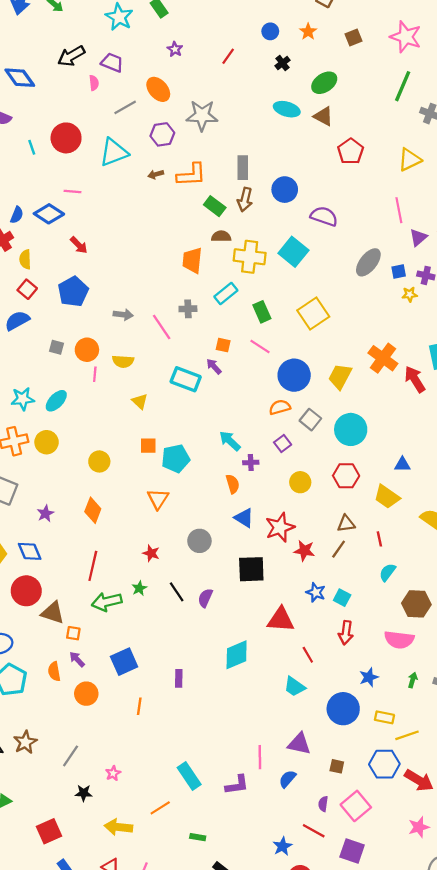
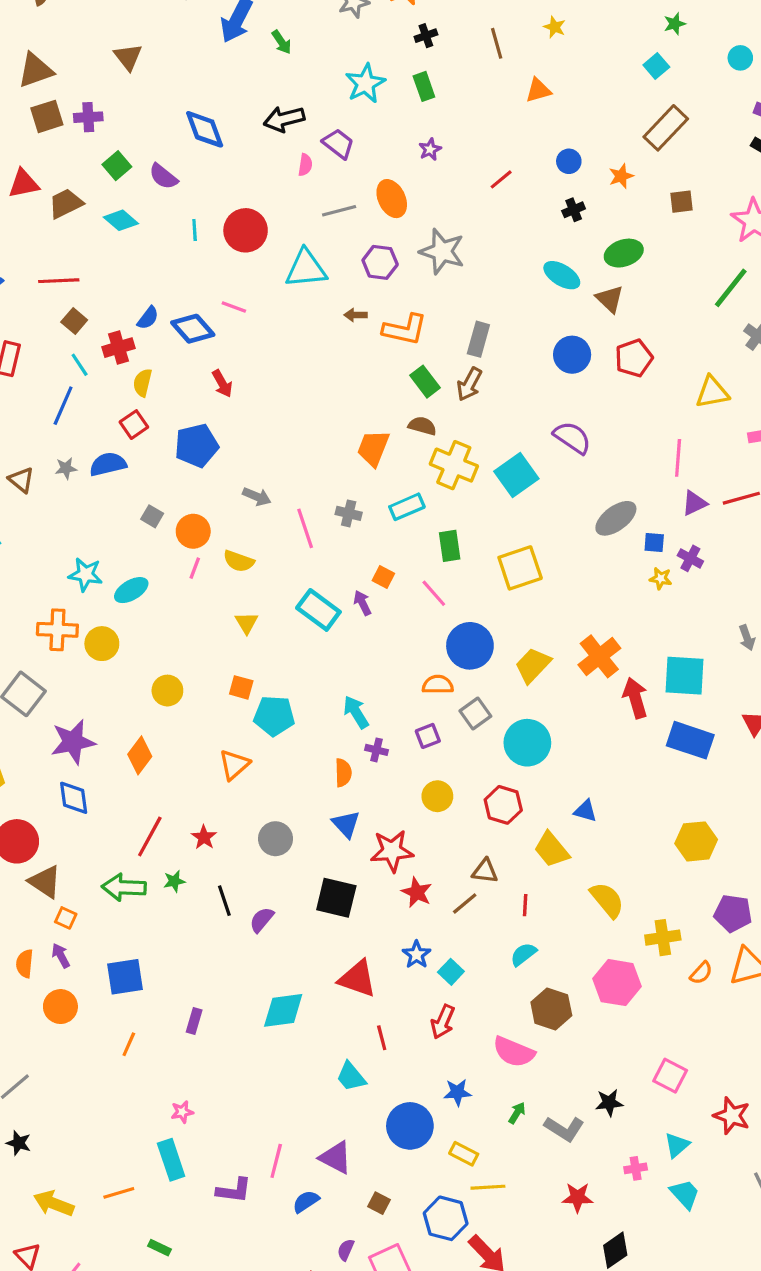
blue circle: (285, 190) -> (572, 355), moved
purple star: (45, 514) -> (73, 742), size x1.8
blue diamond: (30, 551) -> (74, 798), moved
red line: (93, 566) -> (150, 837), moved
pink star: (113, 773) -> (182, 1112), moved

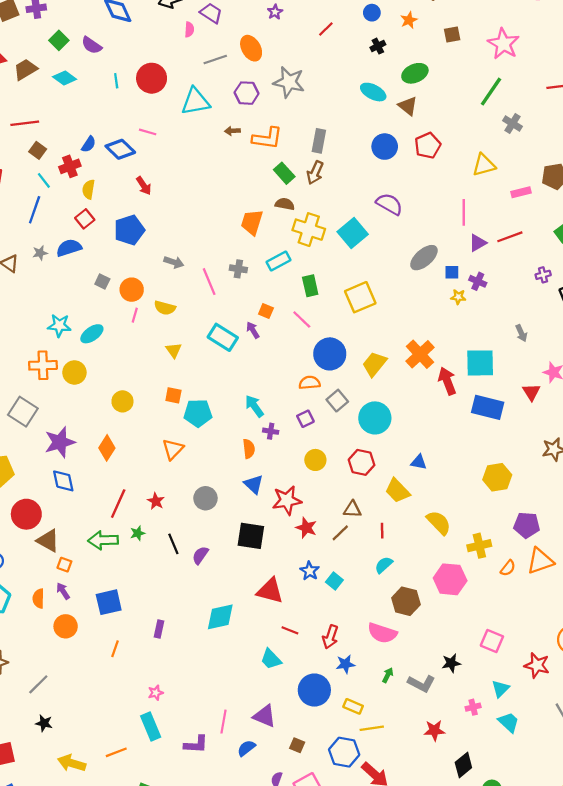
red arrow: (443, 1022) -> (330, 637), moved
red line: (382, 1038) -> (290, 630), turned -49

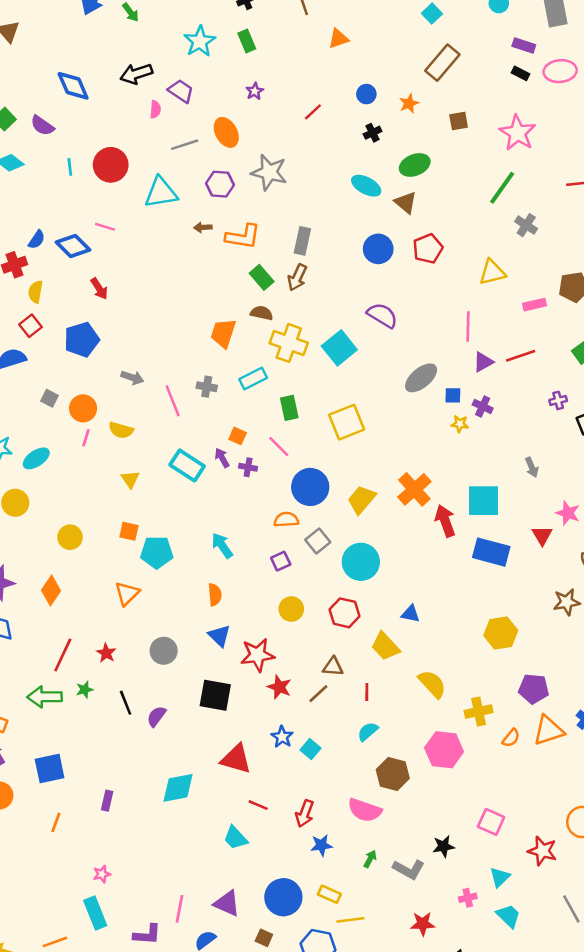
purple cross: (271, 431) -> (248, 467), moved
blue circle: (314, 690) -> (283, 897), moved

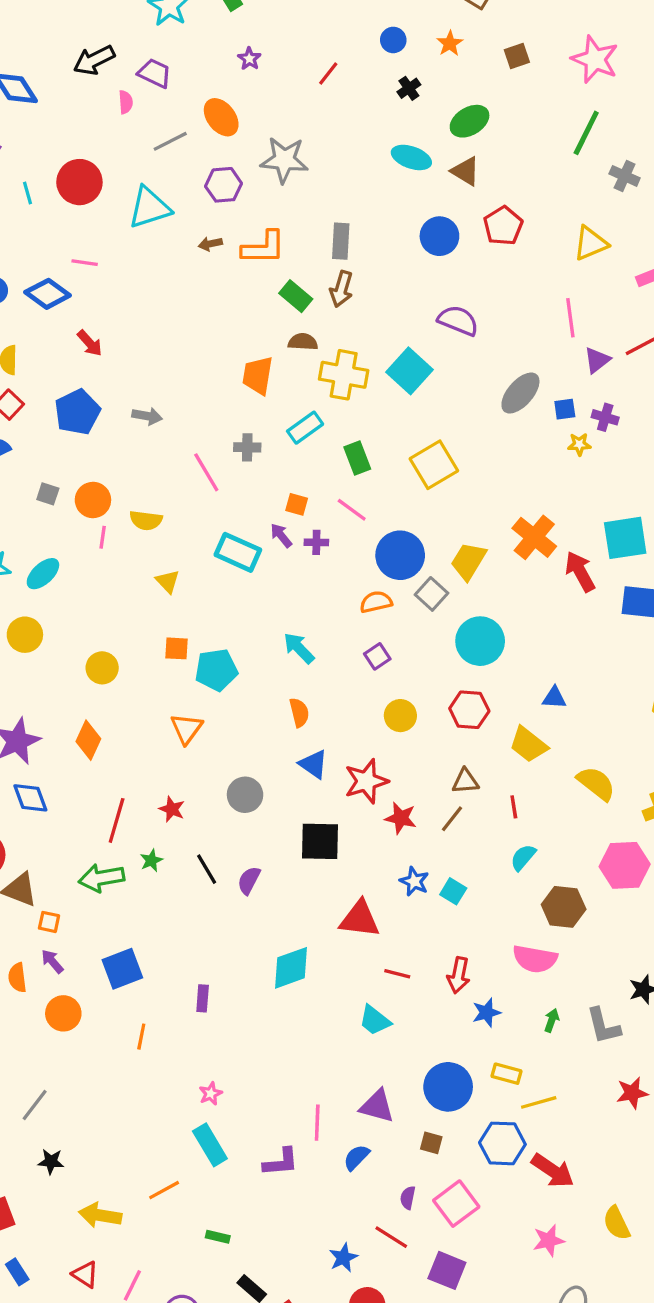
gray arrow: (132, 378) -> (147, 416), moved
gray square: (318, 541) -> (431, 594), moved
gray L-shape: (409, 869) -> (603, 1026), turned 56

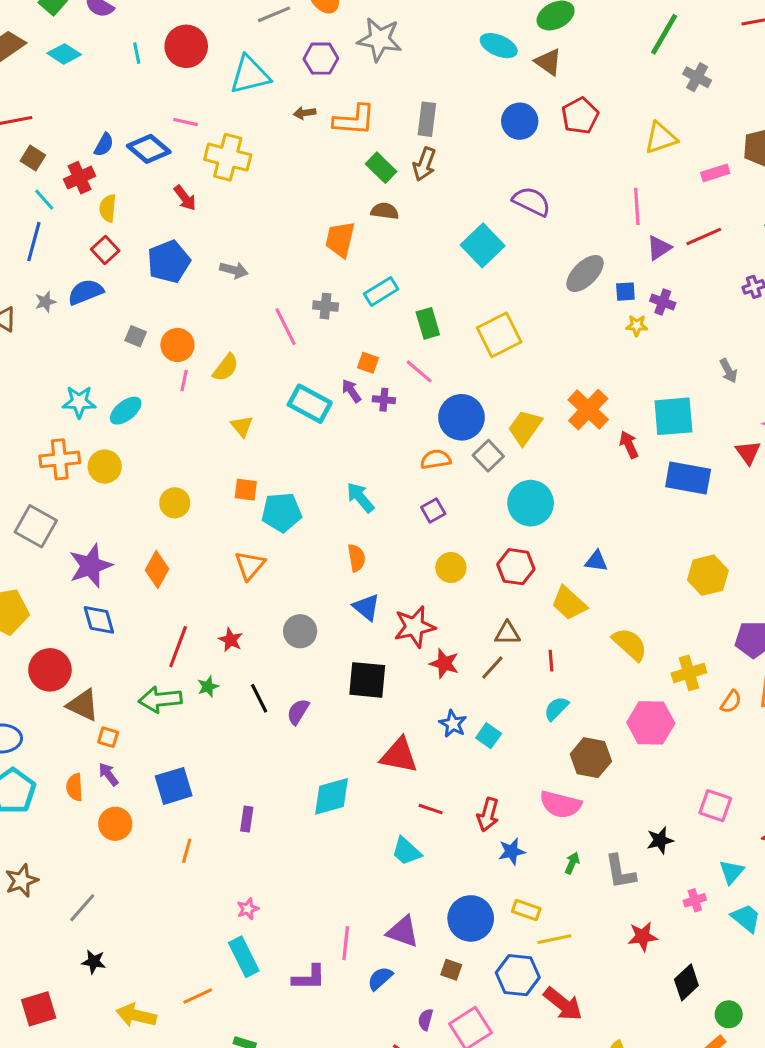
yellow cross: (344, 375) -> (228, 157), moved
yellow semicircle: (146, 520) -> (226, 368), turned -64
red arrow: (580, 572) -> (629, 445), size x0.7

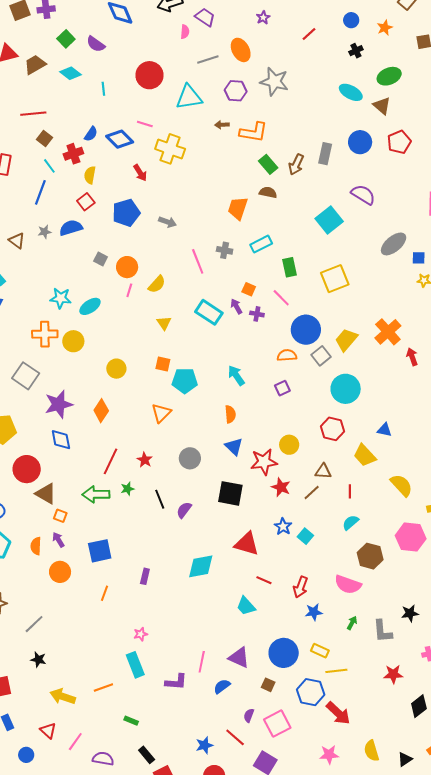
cyan line: (137, 53) -> (103, 89), moved
gray rectangle: (427, 119) -> (325, 154), moved
yellow circle: (451, 568) -> (289, 445), moved

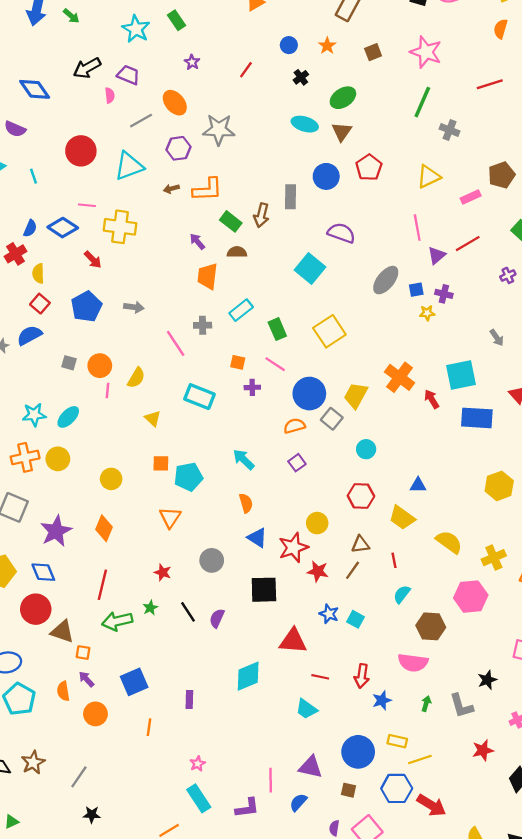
brown triangle: (382, 106) -> (342, 132), turned 36
purple arrow: (236, 306) -> (197, 242), moved
cyan circle: (346, 389) -> (366, 449), size x0.6
blue diamond: (61, 440) -> (43, 572), moved
red line: (110, 461) -> (102, 585), moved

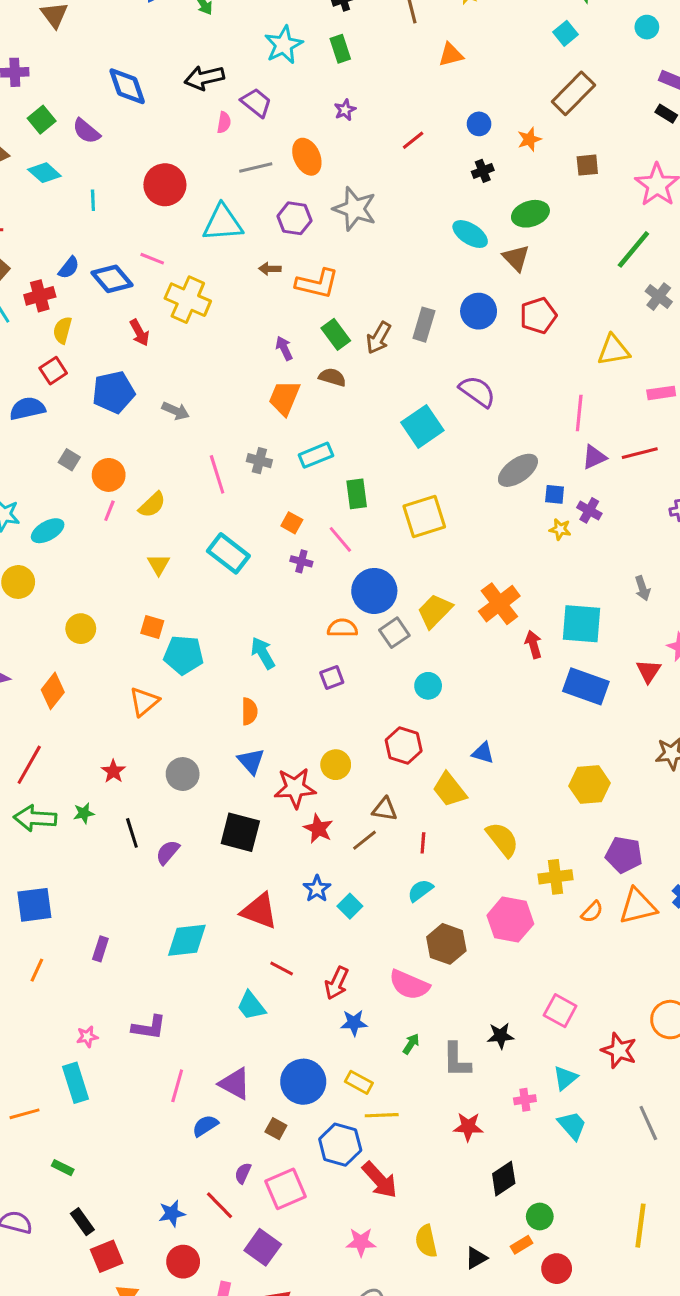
brown triangle: (342, 132) -> (516, 258), turned -35
purple L-shape: (247, 808) -> (149, 1027), moved

